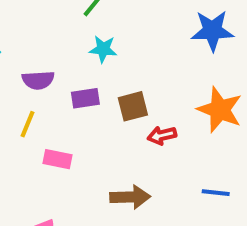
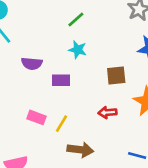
brown square: (133, 106) -> (116, 76), moved
yellow line: (28, 124) -> (62, 124), moved

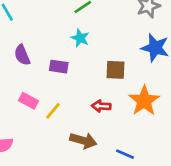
purple semicircle: (32, 64) -> (22, 55), moved, turned 54
brown arrow: (80, 150) -> (83, 141), moved

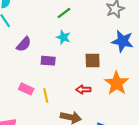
purple semicircle: (22, 55) -> (24, 44), moved, turned -112
yellow line: (53, 111) -> (46, 95), turned -48

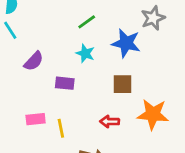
blue star: (123, 41) -> (126, 43), moved
orange star: (117, 83) -> (153, 114), turned -30
pink rectangle: (26, 89) -> (36, 119), turned -32

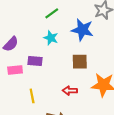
pink rectangle: (36, 119) -> (15, 70), moved

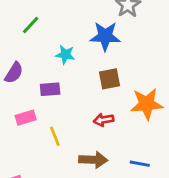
green line: (52, 13) -> (31, 25), moved
pink rectangle: (15, 70) -> (26, 118), moved

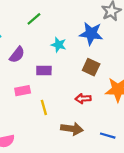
brown square: (110, 79) -> (91, 67), turned 30

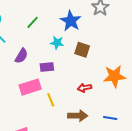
blue star: (91, 34) -> (71, 21), moved, turned 30
brown square: (91, 67) -> (82, 50), moved
pink rectangle: (23, 91) -> (30, 87), size x1.5

